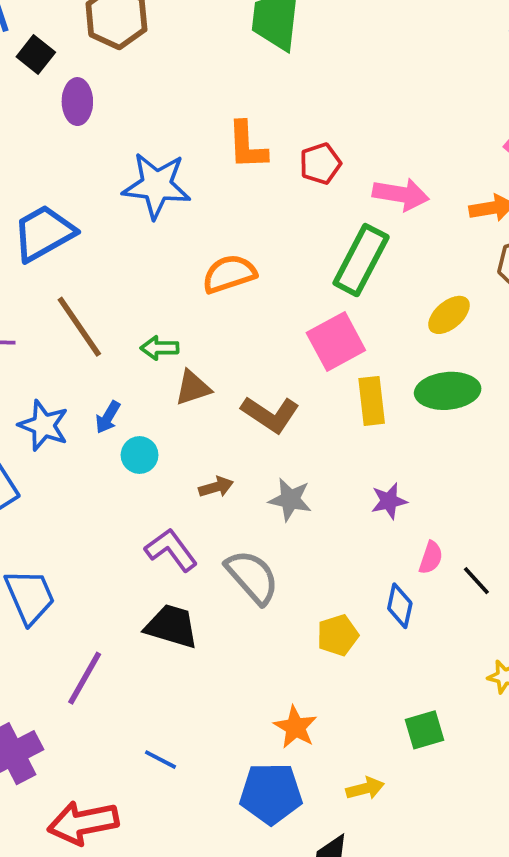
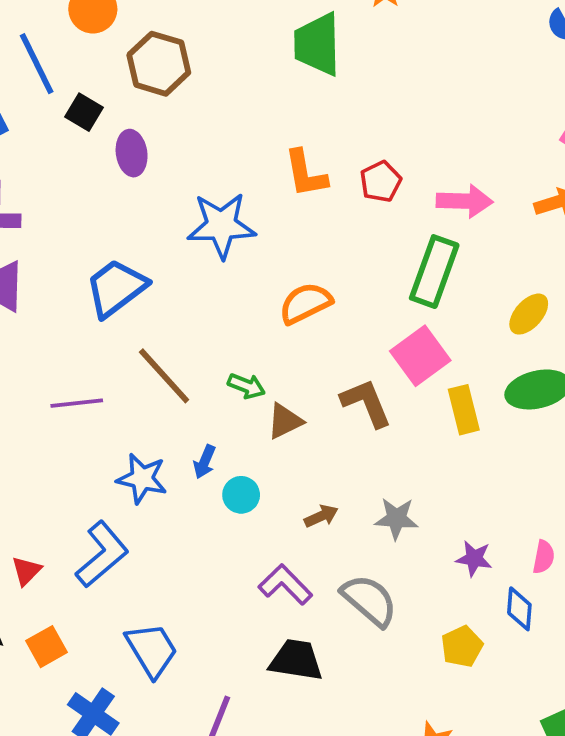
green arrow: (160, 348) -> (246, 386), turned -150
brown L-shape: (270, 414) -> (366, 403), moved, turned -138
purple star: (389, 501) -> (474, 559), moved, turned 30

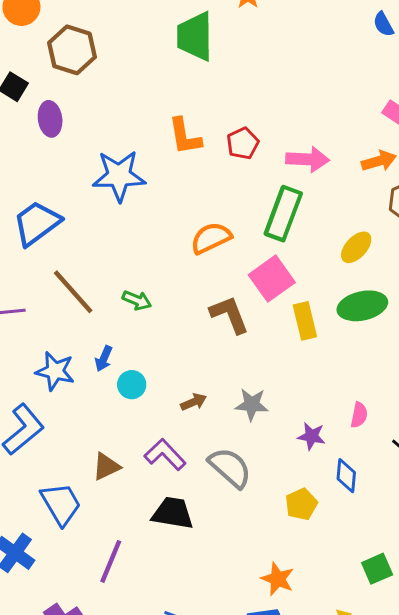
orange semicircle: (305, 303) -> (211, 238), moved
brown triangle: (285, 421) -> (106, 467), moved
pink semicircle: (544, 557) -> (359, 415), moved

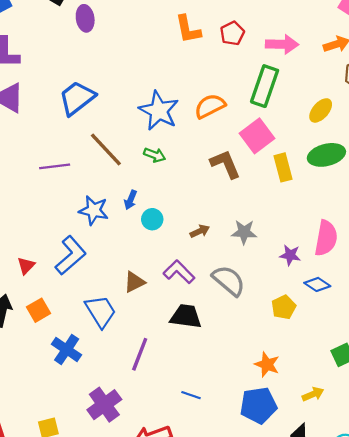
blue star: (119, 176) -> (159, 111), moved, turned 30
pink semicircle: (359, 415) -> (326, 238), size x1.8
blue diamond: (346, 476) -> (317, 284), turned -60

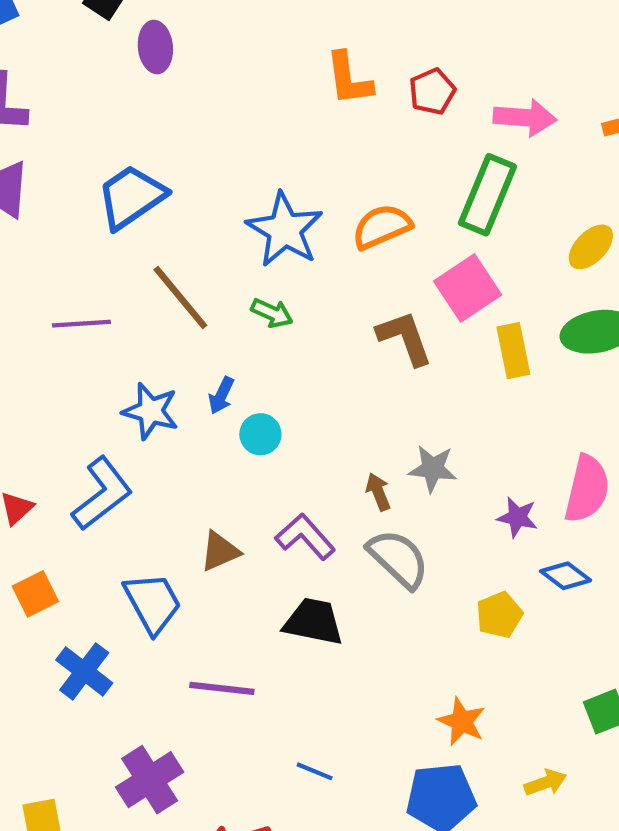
brown arrow: (200, 231) -> (378, 492), moved, turned -90
purple line: (140, 354) -> (222, 688), turned 72

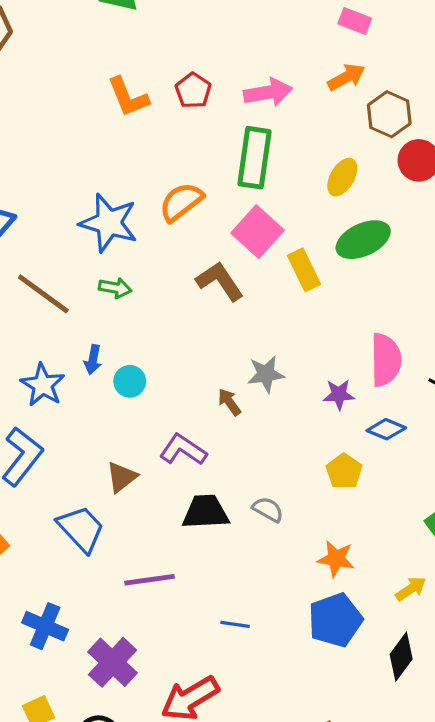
blue star: (151, 411) -> (43, 385), turned 30
gray semicircle: (398, 559) -> (268, 509), moved, size x0.6
blue cross: (84, 671) -> (45, 626), moved

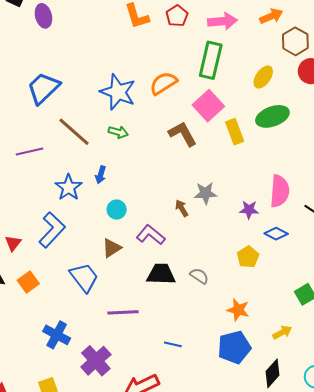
cyan circle: (130, 381) -> (117, 210), moved

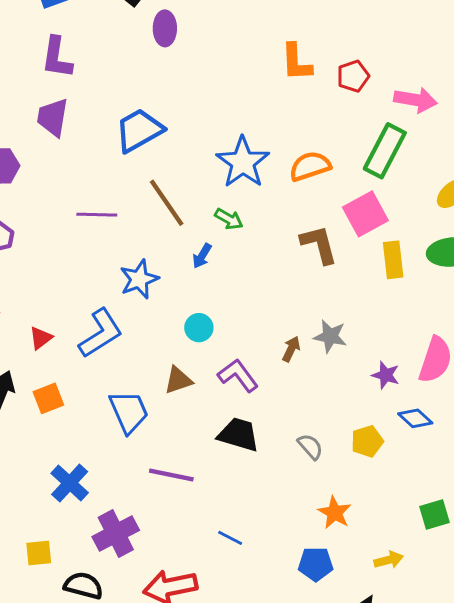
blue arrow: (101, 175) -> (202, 256), moved
brown arrow: (182, 208) -> (291, 349), turned 42
gray semicircle: (199, 276) -> (310, 447), moved
blue pentagon: (234, 347) -> (316, 564), size x0.7

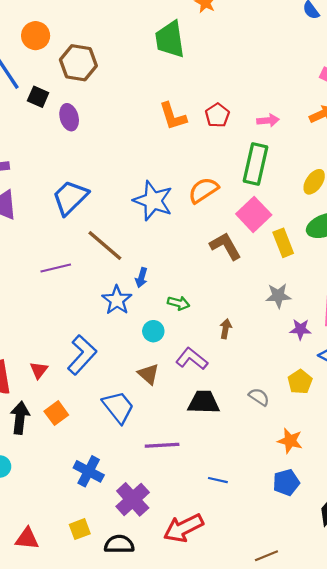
pink arrow: (415, 100) -> (268, 120), size x0.7
green arrow: (229, 219) -> (179, 303), moved
blue star: (139, 279) -> (117, 300), moved
gray star: (330, 336) -> (278, 296), moved
brown triangle: (178, 380) -> (149, 374), turned -45

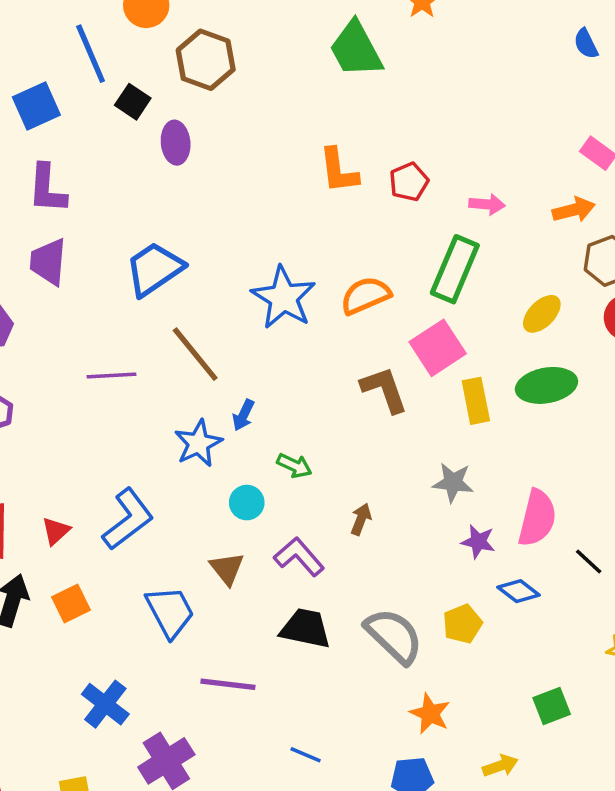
green trapezoid: (170, 39) -> (356, 49), turned -30
gray semicircle: (259, 397) -> (394, 636), size x1.8

